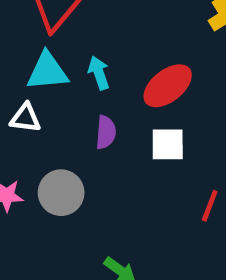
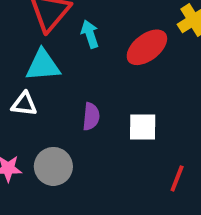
cyan arrow: (99, 73) -> (90, 34), moved
red ellipse: (168, 86) -> (147, 47), moved

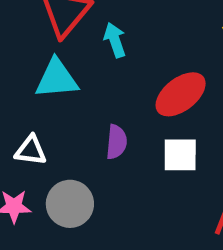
red ellipse: (147, 47) -> (181, 94), moved
white triangle: (24, 104) -> (31, 150), moved

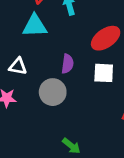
gray circle: (70, 204) -> (53, 92), moved

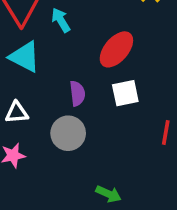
cyan triangle: (35, 26) -> (25, 57), turned 44

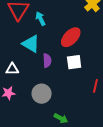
cyan triangle: (25, 57) -> (31, 44), moved
gray circle: (68, 133) -> (42, 94), moved

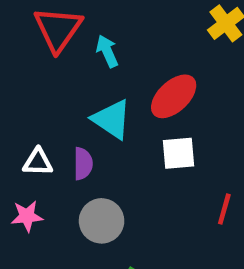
cyan triangle: (31, 44) -> (112, 119), moved
purple semicircle: (47, 61) -> (83, 164), moved

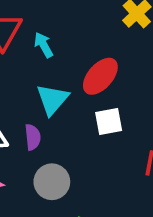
cyan triangle: (112, 119) -> (52, 99), turned 42

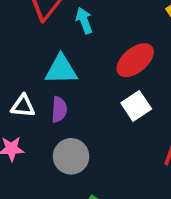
cyan triangle: (52, 99) -> (61, 70), moved, turned 39
white square: (109, 122) -> (136, 106), turned -32

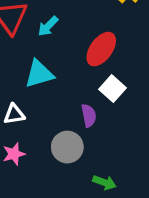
cyan arrow: (84, 21) -> (48, 26), turned -100
purple semicircle: (59, 110) -> (89, 116), moved

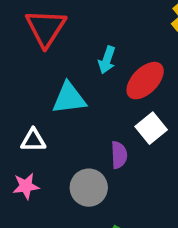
cyan arrow: (48, 26) -> (107, 60), moved, turned -35

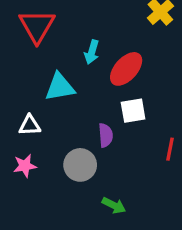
white square: (151, 128) -> (133, 111), turned 32

